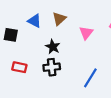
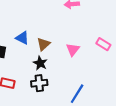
brown triangle: (59, 19) -> (43, 44), moved

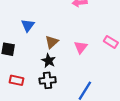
blue triangle: (22, 38) -> (28, 25), moved, turned 40

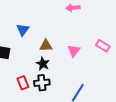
brown triangle: (52, 42) -> (46, 46), turned 40
red rectangle: (16, 80) -> (23, 83), moved, turned 56

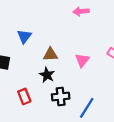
black cross: (42, 83) -> (61, 96), moved

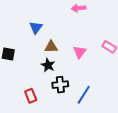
blue triangle: (24, 36) -> (36, 27), moved
red rectangle: (24, 96) -> (31, 96), moved

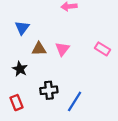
pink triangle: (80, 52) -> (62, 49), moved
black star: (48, 65) -> (20, 69), moved

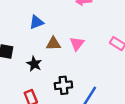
blue triangle: (22, 28) -> (36, 22), turned 32

